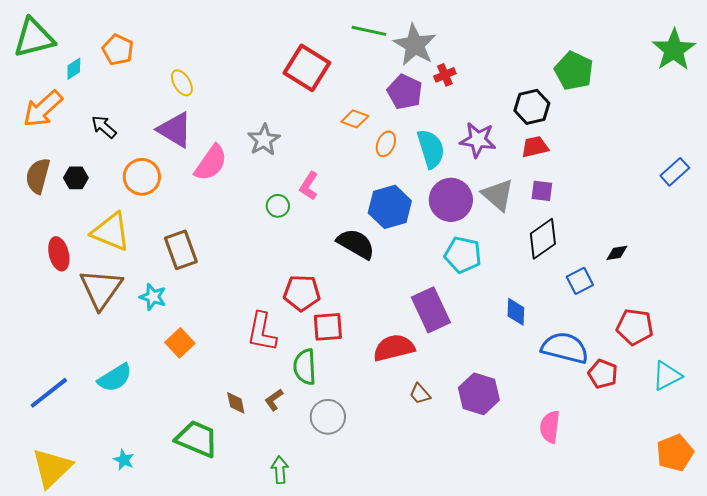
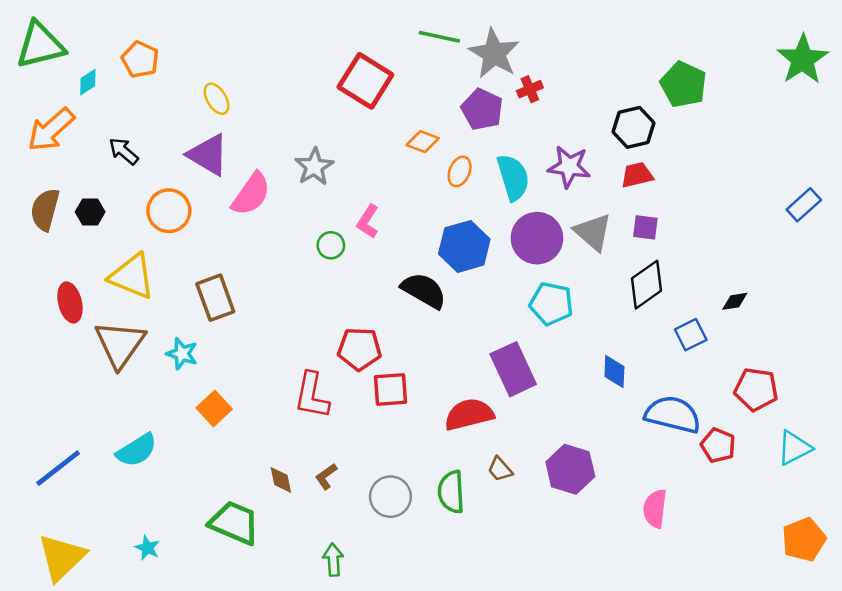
green semicircle: (305, 367) -> (451, 492), moved

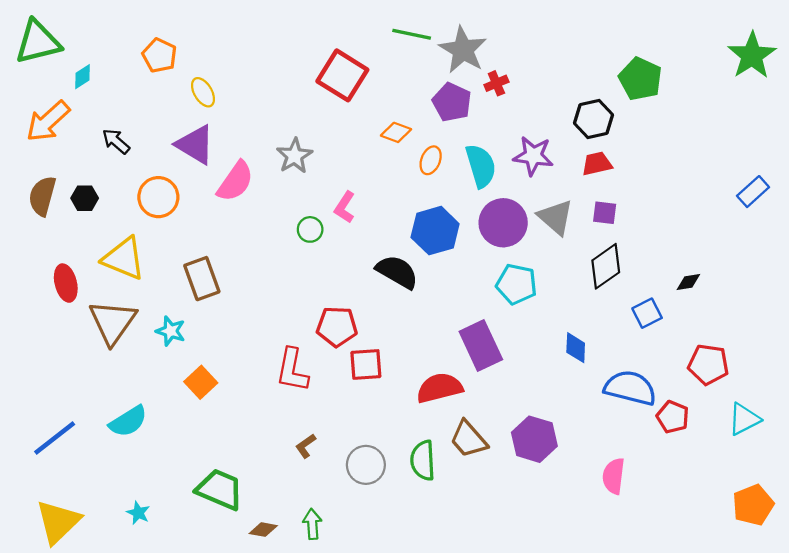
orange pentagon: (140, 59) -> (159, 55), moved
brown trapezoid: (500, 469) -> (469, 439), size x1.6
brown diamond: (281, 480) -> (263, 530), moved, turned -68

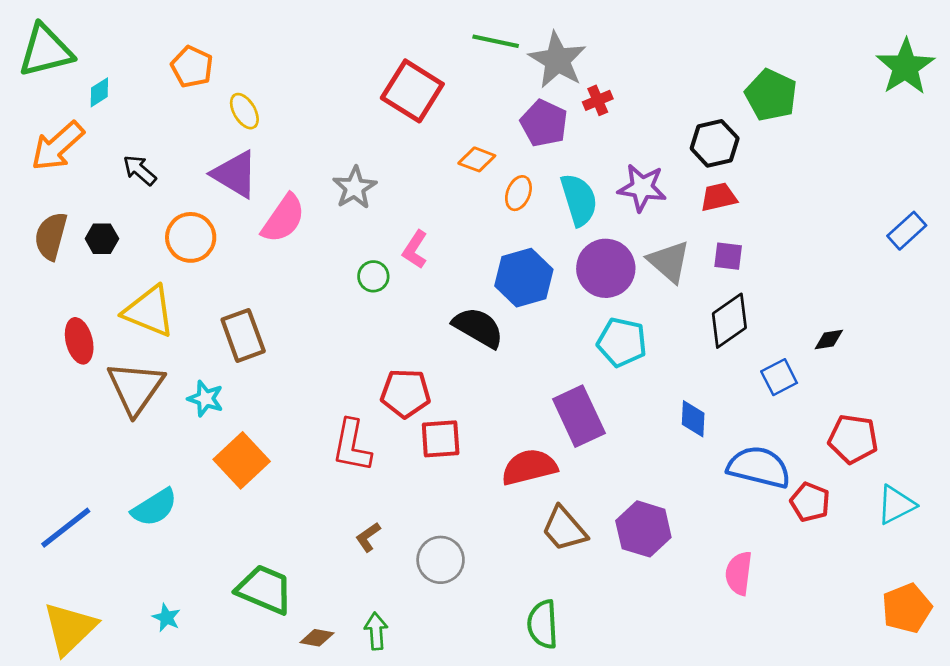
orange square: (201, 382) -> (242, 460), size x1.4
green semicircle: (423, 460) -> (543, 624), moved

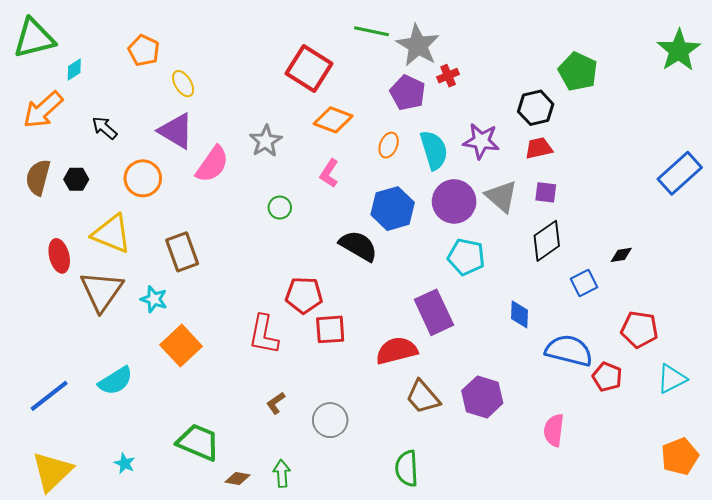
orange diamond: (477, 159) -> (333, 120), moved, size x1.4
blue rectangle: (907, 231) -> (680, 173), size x1.5
pink L-shape: (415, 249) -> (329, 173), moved

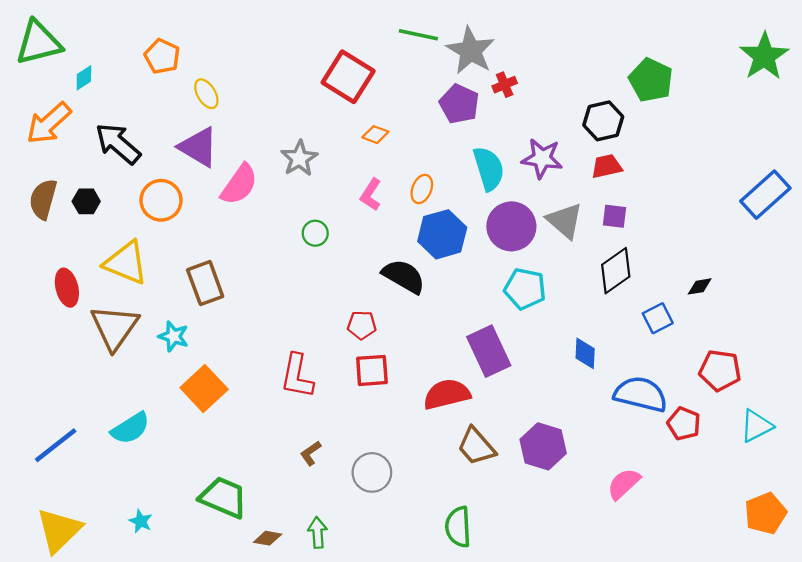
orange diamond: (333, 120) -> (375, 135), size x0.6
black arrow: (105, 128) -> (118, 144), size x1.6
orange ellipse: (389, 145) -> (422, 189), moved
red pentagon: (304, 295) -> (362, 325), moved, size x0.7
pink semicircle: (554, 430) -> (624, 484), turned 40

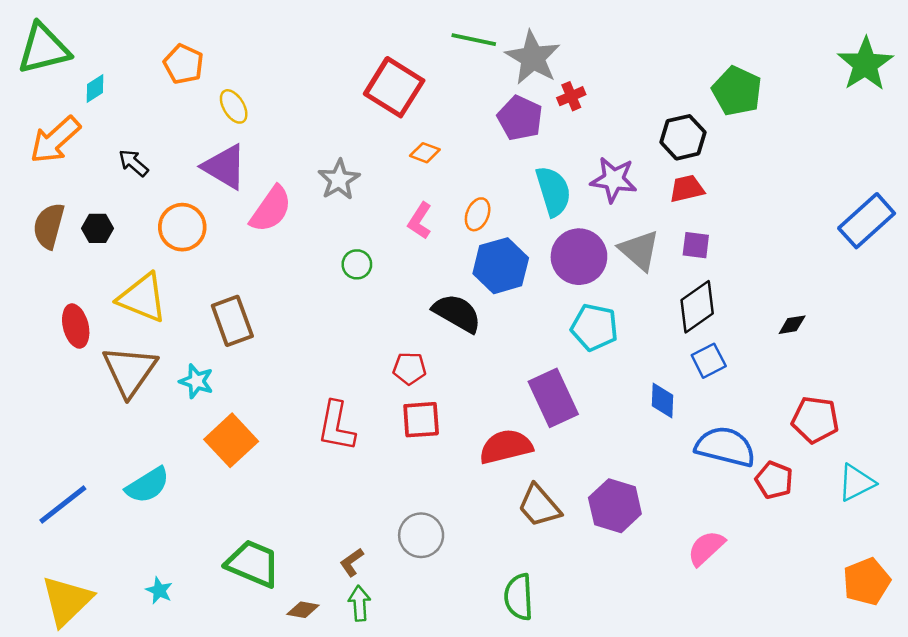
black arrow: (118, 144) -> (133, 163), size x0.6
blue square: (658, 318) -> (709, 361), moved
brown L-shape: (311, 453) -> (352, 562), moved

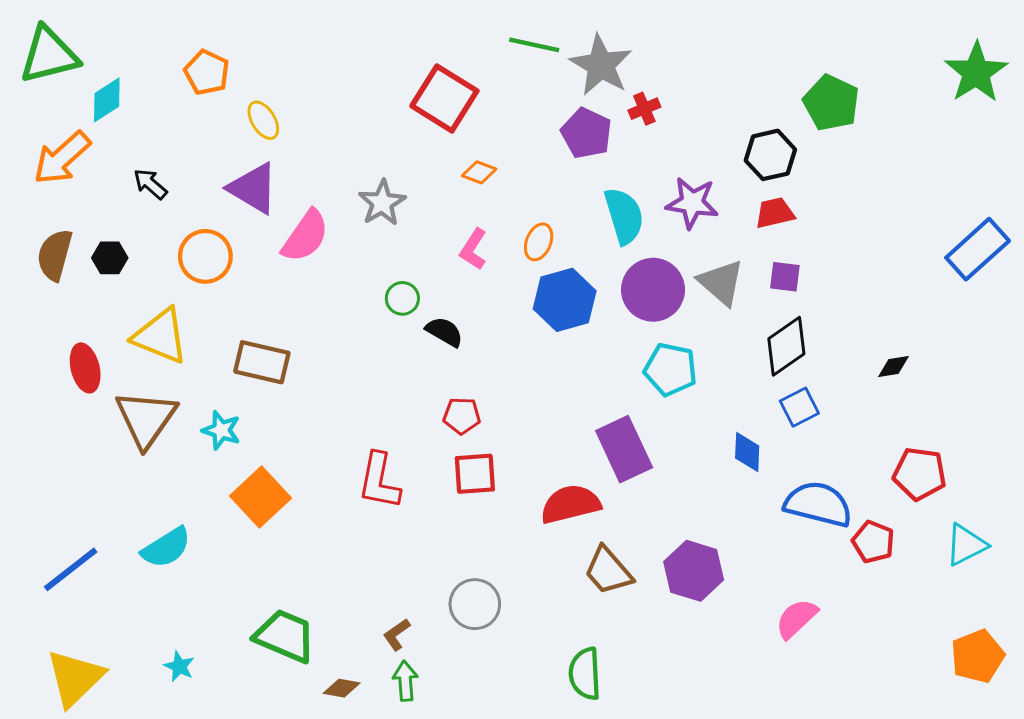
cyan diamond: (95, 88) -> (107, 100), size x1.4
black semicircle: (457, 313) -> (444, 332), moved, size x0.7
brown rectangle: (232, 321) -> (262, 362), turned -57

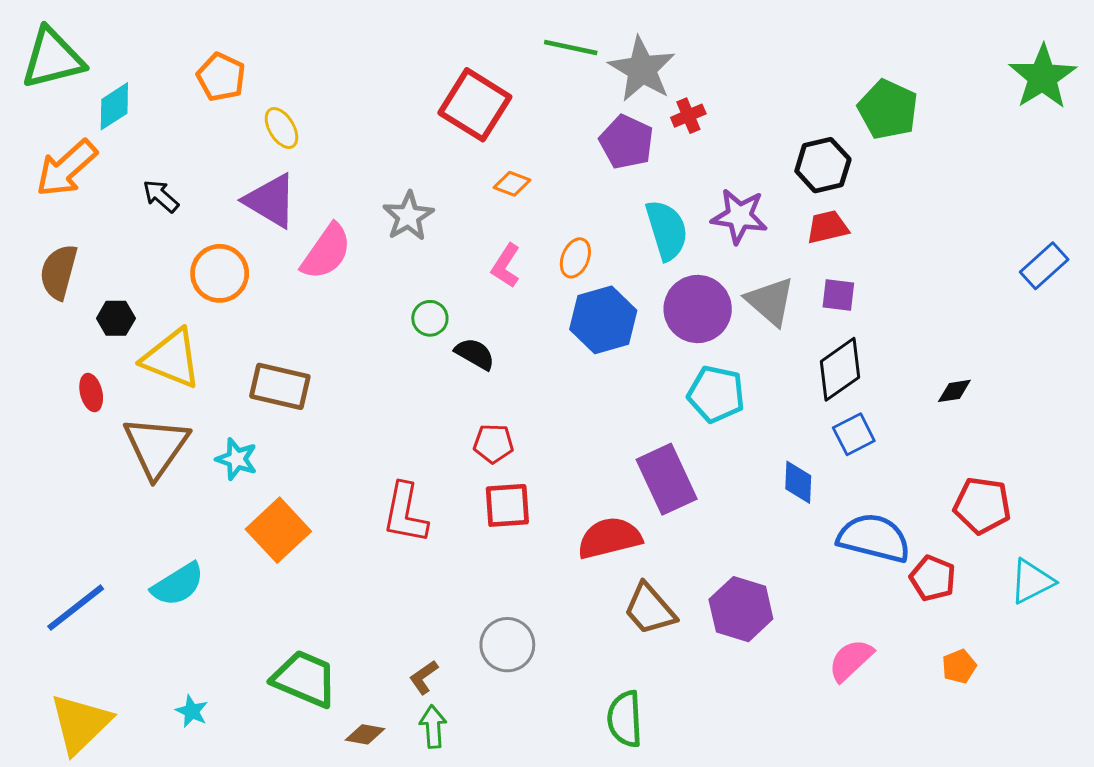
blue rectangle: (978, 249) -> (1044, 266), size x0.7
black hexagon: (110, 258) -> (116, 318), moved
red ellipse: (85, 368) -> (91, 393), size x0.7
orange pentagon: (978, 656) -> (959, 666), moved, size x0.6

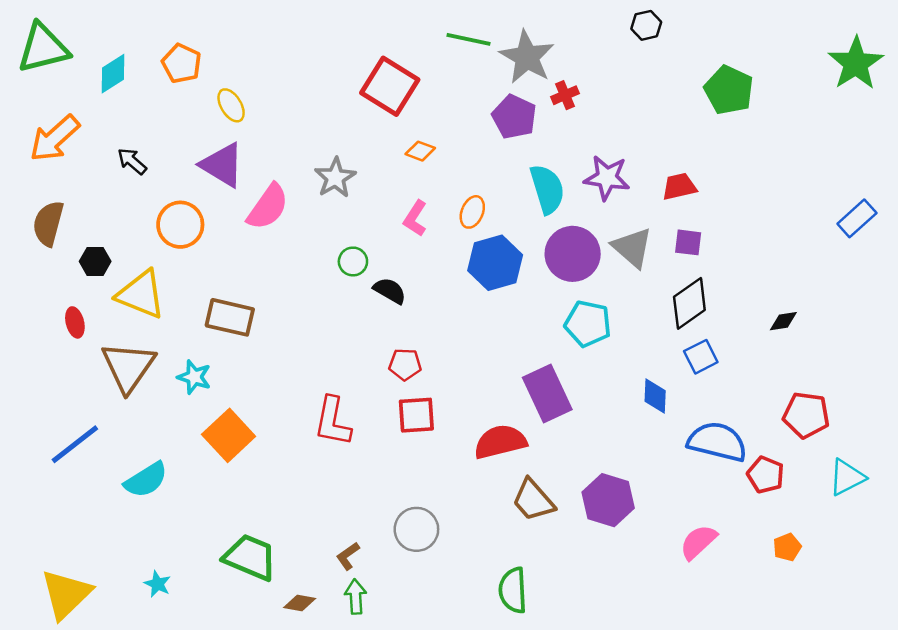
cyan diamond: (114, 106) -> (113, 74), moved
black hexagon: (823, 165) -> (646, 25), moved, size x0.7
blue line: (76, 608) -> (75, 444), moved

